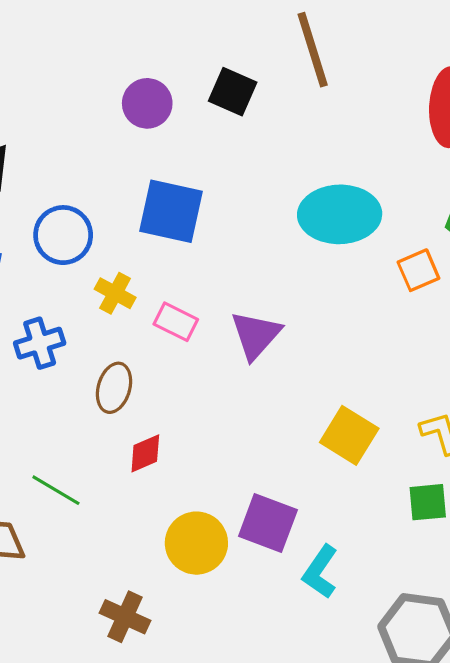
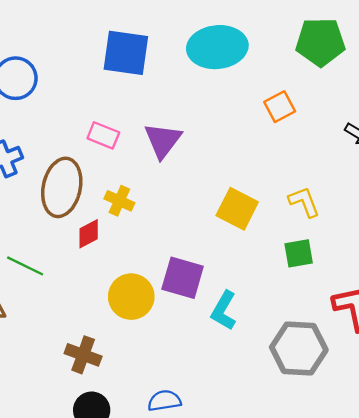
blue square: (171, 211) -> (126, 53), moved
orange square: (418, 270) -> (280, 107), moved
yellow cross: (115, 293) -> (119, 201), moved
brown ellipse: (114, 388) -> (62, 187), size x1.6

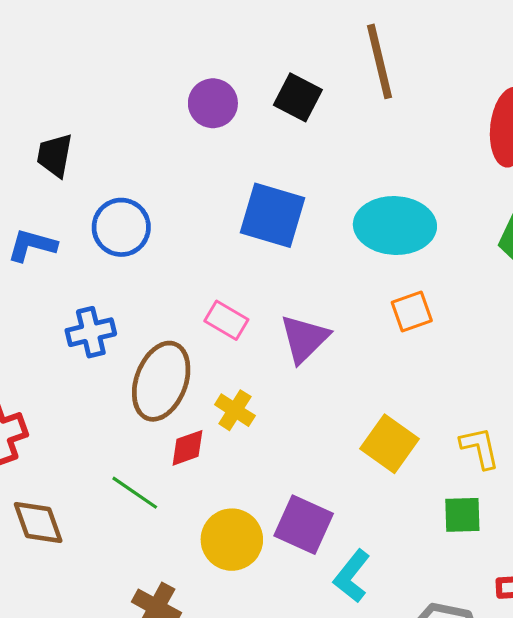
orange square: (280, 107) -> (412, 312), moved
green line: (25, 266) -> (135, 493), moved

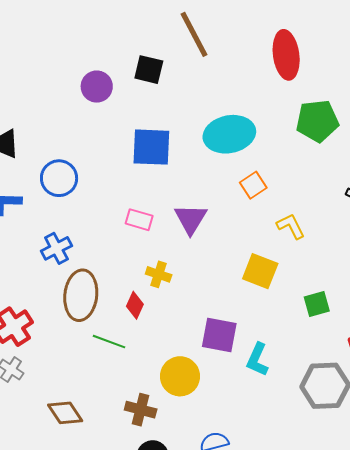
brown ellipse: (161, 381) -> (81, 295), moved
red diamond: (188, 448) -> (135, 305), turned -32
yellow L-shape: (480, 448) -> (291, 226), moved
brown diamond: (38, 522) -> (65, 413), moved
yellow circle: (232, 540) -> (180, 376), moved

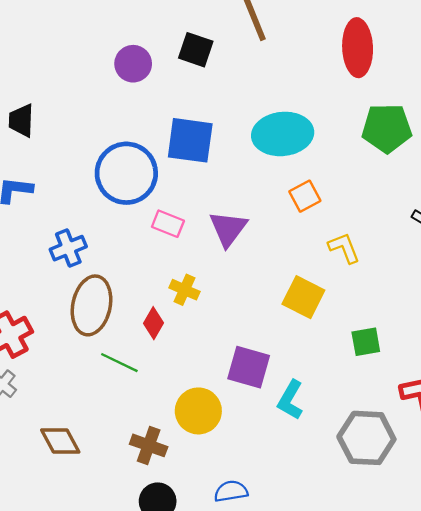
blue circle: (59, 178) -> (126, 173), moved, size x1.4

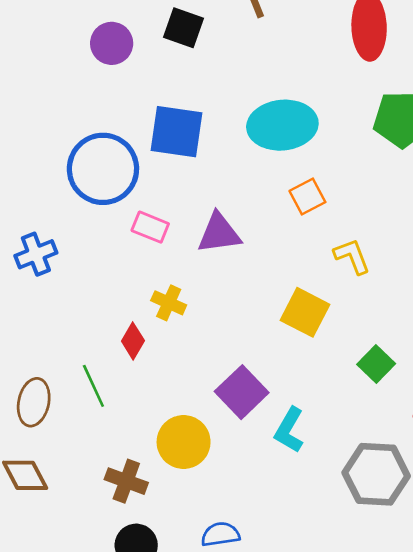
purple triangle: (228, 229) -> (219, 233), turned 45
brown ellipse: (92, 305) -> (34, 402), moved, size x0.7
green square: (366, 342) -> (376, 364), turned -36
green line: (119, 363) -> (93, 386), turned 39
purple square: (249, 367) -> (242, 392), turned 30

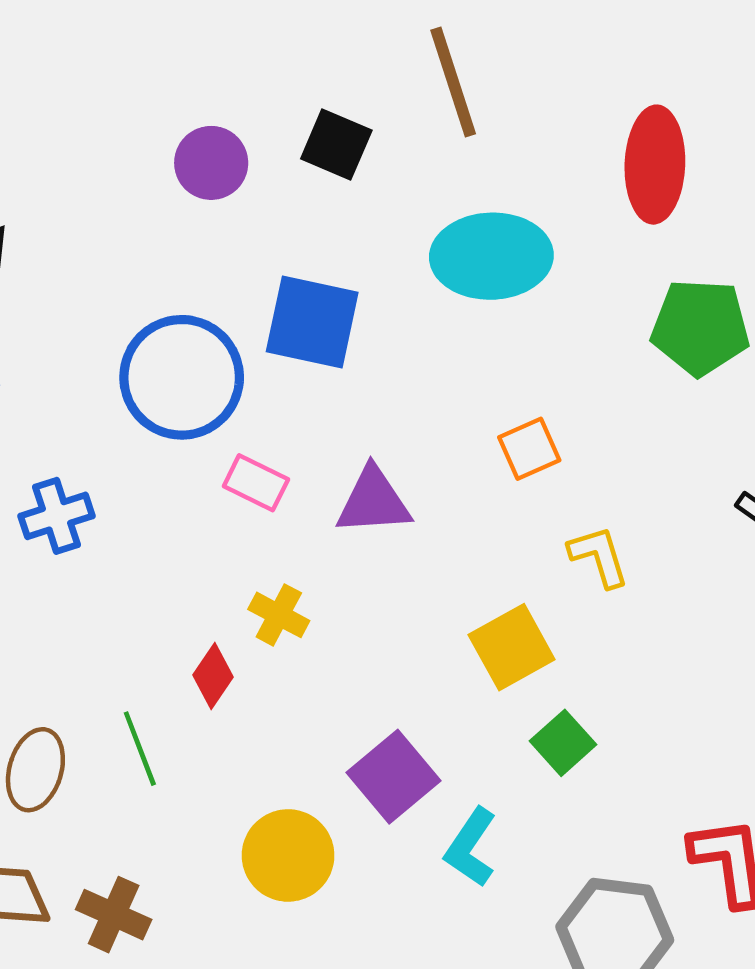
cyan ellipse: (282, 125) -> (491, 256), moved
yellow square: (305, 312) -> (512, 647), turned 30
green square: (376, 364) -> (563, 743), moved
brown cross: (126, 481) -> (114, 915), moved

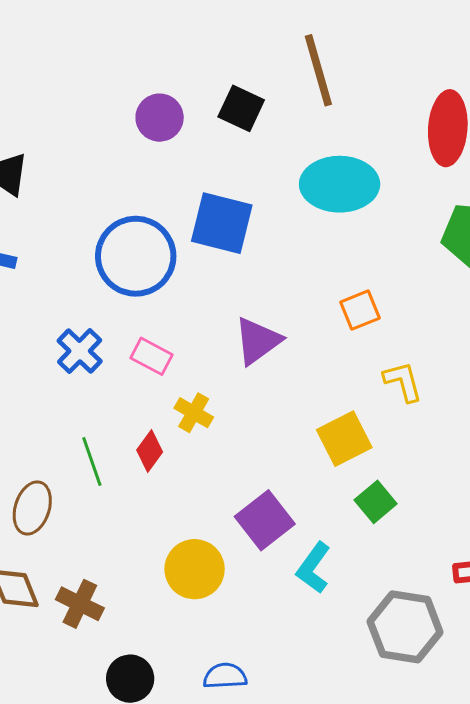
pink rectangle: (256, 483) -> (152, 356), moved
purple triangle: (373, 501) -> (258, 341), turned -34
blue cross: (56, 516) -> (80, 351), moved, turned -30
green line: (140, 749) -> (92, 461), moved

